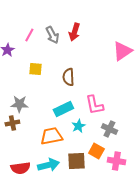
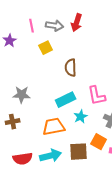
pink line: (29, 35) -> (32, 26), turned -40
gray arrow: (52, 35) -> (55, 26), turned -54
yellow square: (35, 69) -> (46, 48), moved, turned -32
brown cross: (12, 123) -> (13, 122), moved

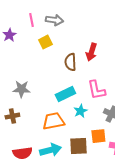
red arrow: (77, 23) -> (91, 52), moved
orange square: (99, 142) -> (98, 136), turned -35

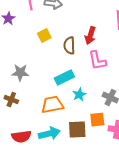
yellow square: (45, 42) -> (44, 36), moved
pink L-shape: (96, 90) -> (97, 61), moved
brown cross: (12, 116) -> (11, 100), turned 32

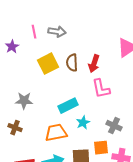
yellow square: (44, 36) -> (48, 64), size x1.5
brown semicircle: (69, 46) -> (72, 63), moved

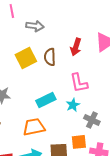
pink line: (34, 32) -> (12, 11), moved
red arrow: (94, 64) -> (76, 47), moved
cyan star: (83, 123) -> (73, 105), moved

